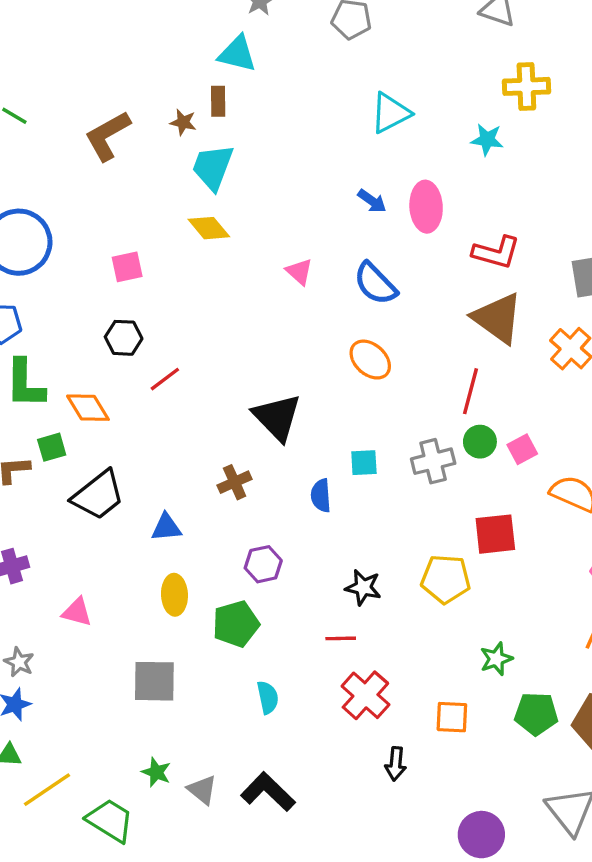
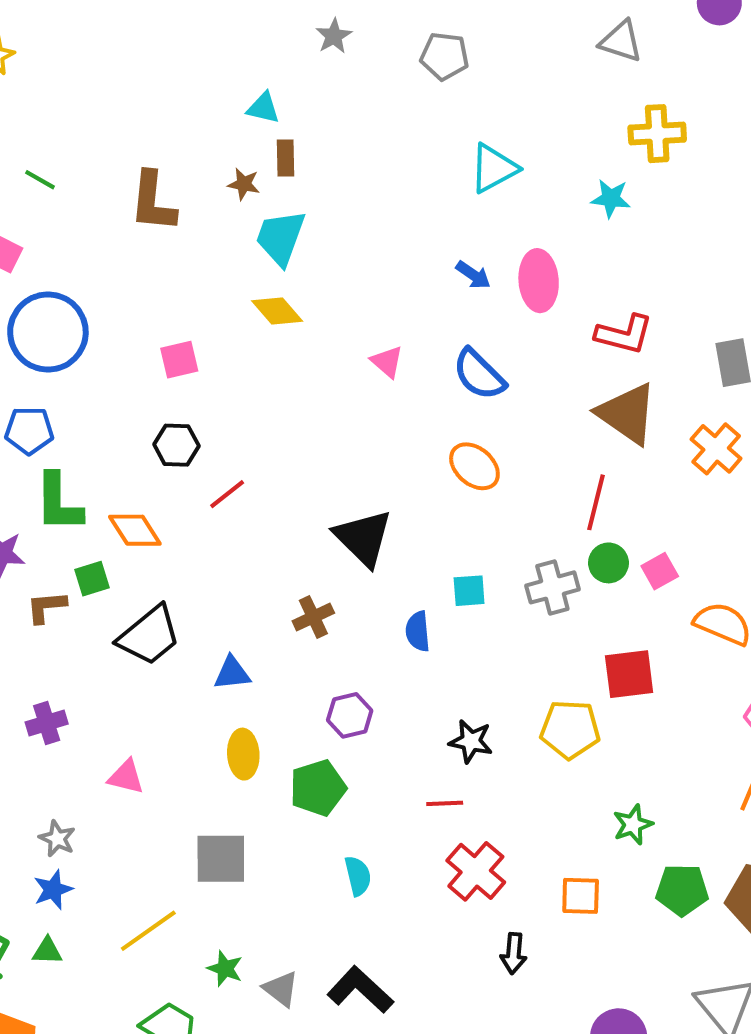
cyan triangle: (237, 54) -> (263, 108), moved, size x0.7
brown L-shape: (108, 136) -> (153, 202), turned -54
yellow line: (47, 790) -> (148, 931), moved

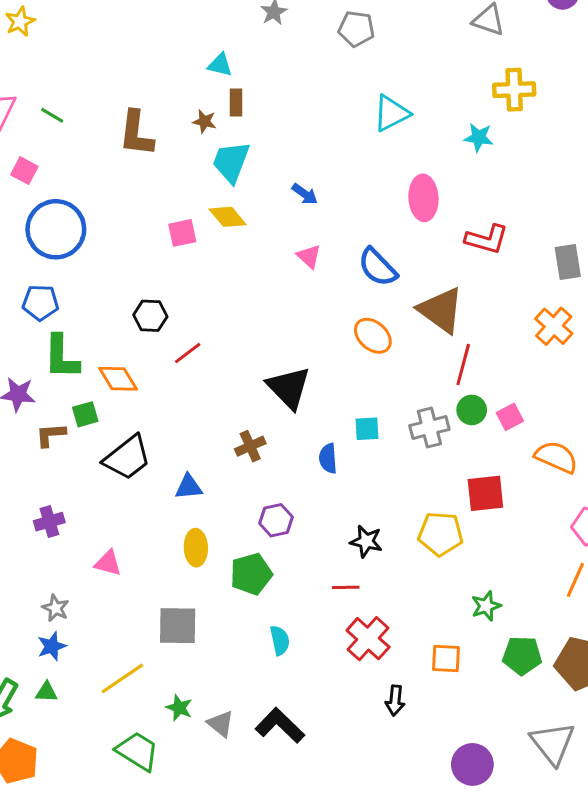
blue arrow: (473, 275) -> (305, 194), moved
pink square: (179, 360) -> (182, 233), moved
brown triangle: (627, 414) -> (441, 310), moved

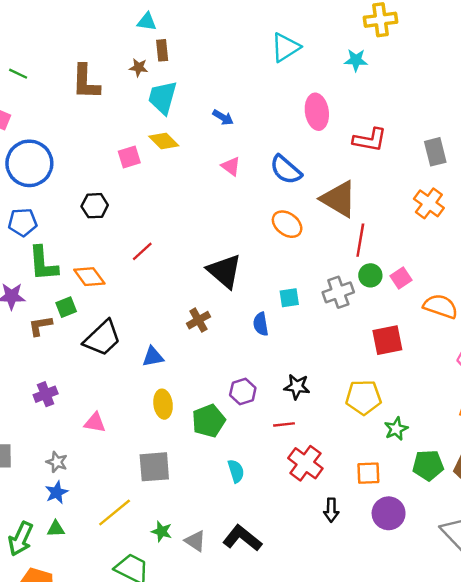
black hexagon: (150, 316) -> (95, 206), moved
purple hexagon: (276, 520) -> (243, 391), moved
yellow pentagon: (441, 534) -> (363, 397), moved
purple circle: (472, 764) -> (389, 513), moved

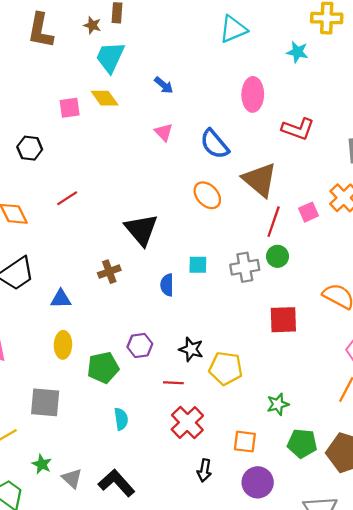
pink square: (401, 278) -> (308, 212), moved
yellow pentagon: (363, 397) -> (226, 368), moved

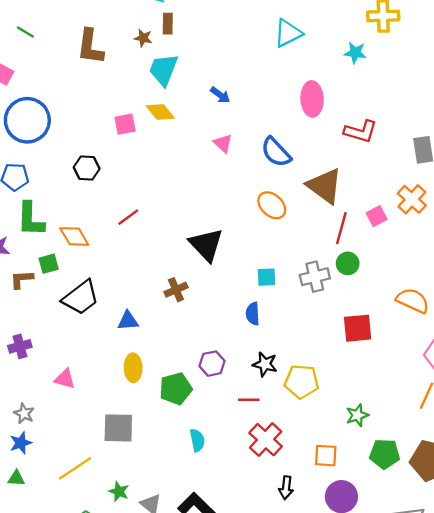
blue semicircle: (167, 285) -> (253, 314), moved

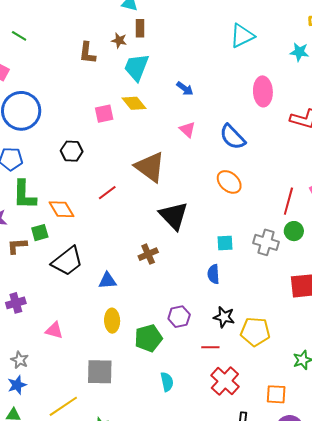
brown L-shape: (90, 47) -> (87, 53), moved, size x0.7
brown triangle: (325, 186) -> (150, 167), moved
gray cross: (315, 277) -> (266, 242), turned 30

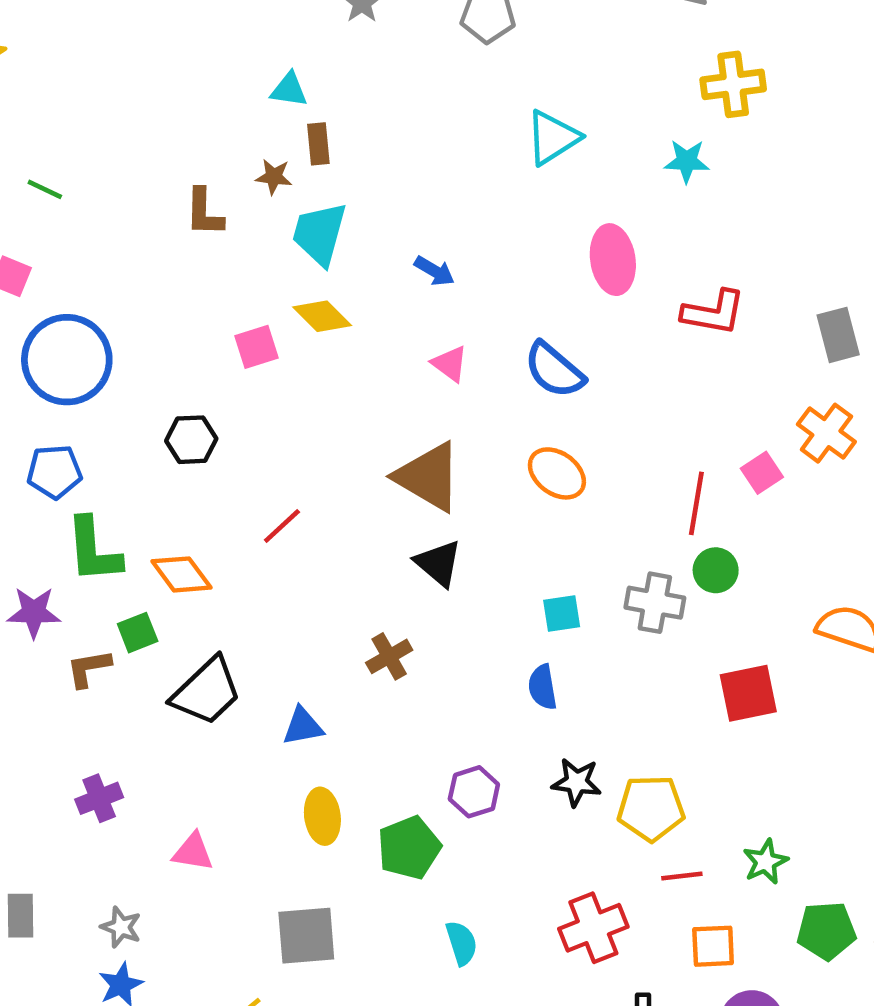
brown triangle: (150, 167) -> (428, 477), moved
black triangle: (174, 216) -> (438, 563), size x0.7
red line: (210, 347) -> (682, 876), moved
red cross: (225, 381) -> (593, 928), turned 32

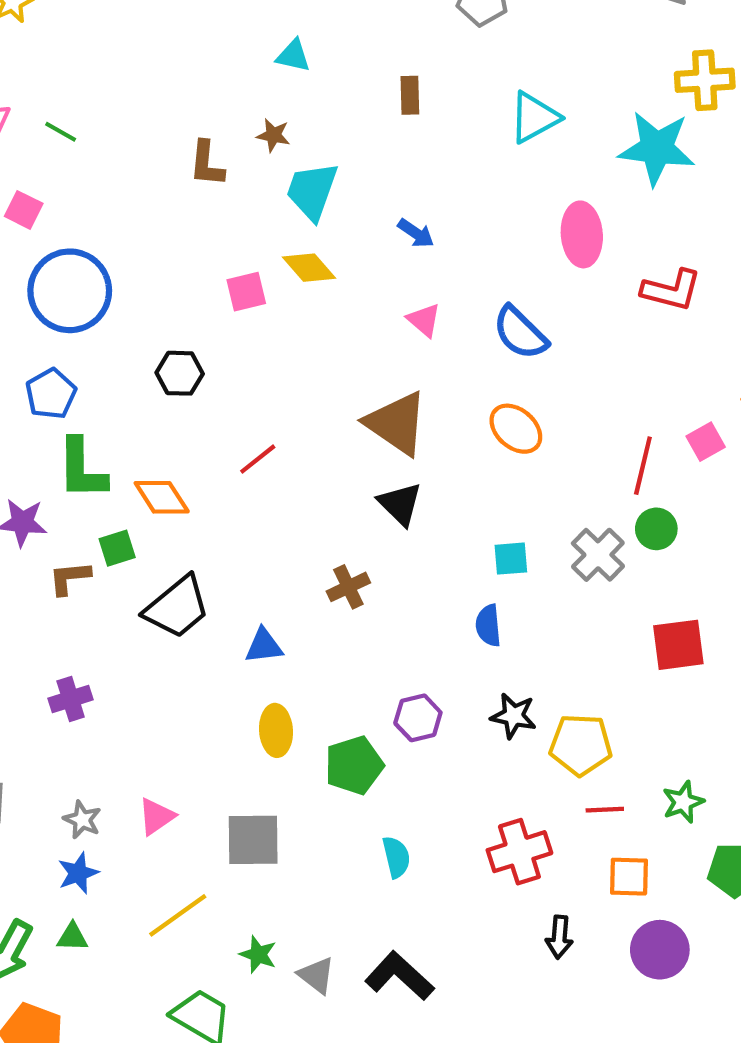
brown rectangle: (318, 144) -> (410, 95), moved
cyan star: (687, 161) -> (657, 148), size x1.8
blue pentagon: (54, 472) -> (51, 394), turned -30
gray cross: (655, 603) -> (598, 555), turned 30
pink triangle: (193, 852) -> (156, 816), moved, turned -48

